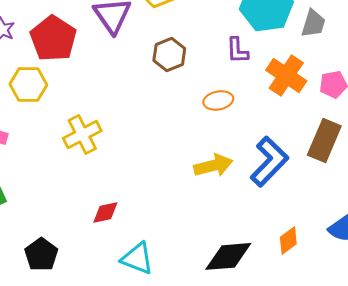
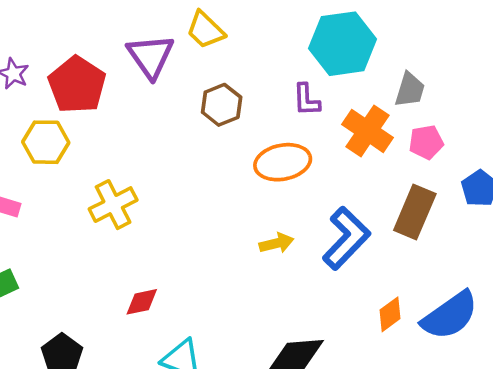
gray trapezoid: (313, 23) -> (410, 90), moved
orange ellipse: (218, 100) -> (283, 162), size x1.5
yellow arrow: (213, 165) -> (276, 243), size x0.7
orange diamond: (288, 240) -> (390, 314), moved

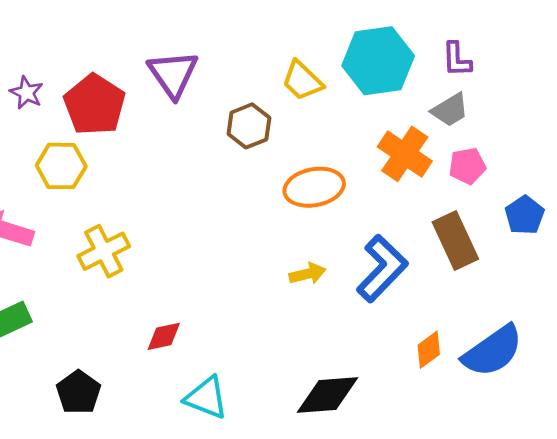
yellow trapezoid: (205, 30) -> (302, 81), moved
gray trapezoid: (410, 90) -> (450, 110), turned 42
purple L-shape: (306, 100) -> (457, 59), moved
yellow cross: (113, 205) -> (104, 251), moved
brown rectangle: (415, 212) -> (455, 241), turned -48

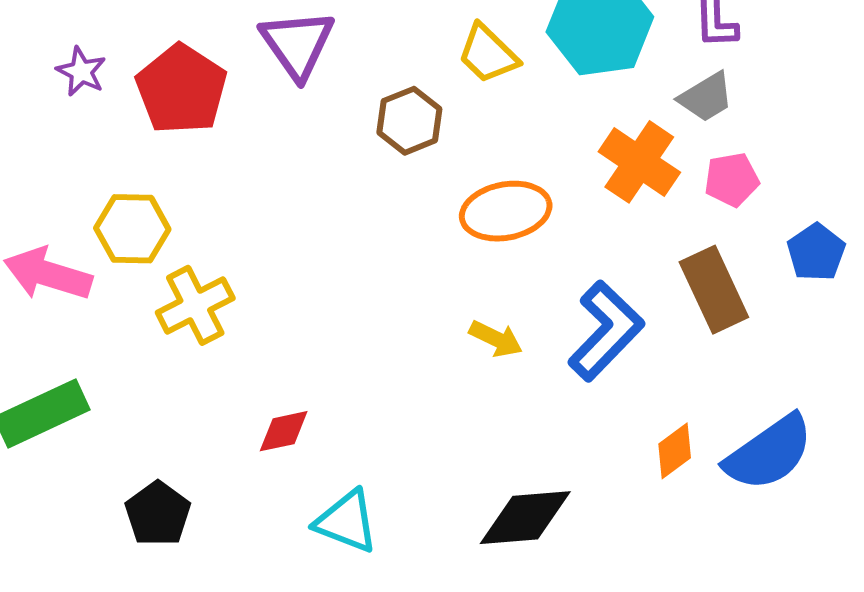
yellow hexagon: (61, 166) -> (132, 229), moved
yellow arrow: (308, 274) -> (496, 339), turned 40

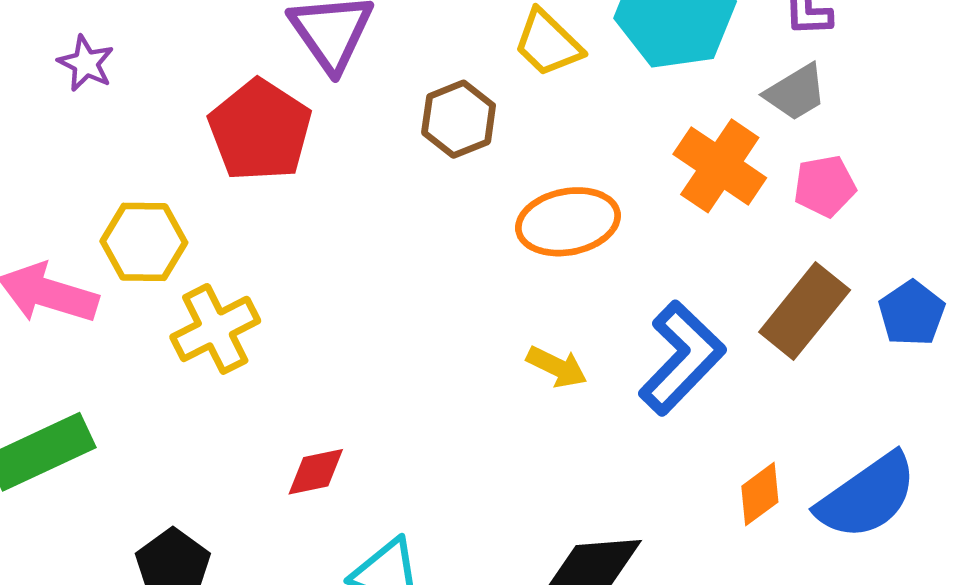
red pentagon: (181, 89) -> (260, 130), moved
blue pentagon: (816, 252) -> (912, 313), moved
brown rectangle: (714, 290) -> (805, 311), turned 64

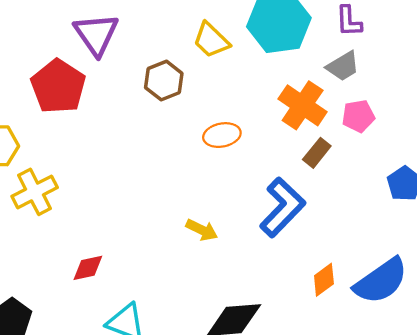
orange ellipse: (568, 222) -> (222, 135), size x0.7
brown rectangle: (805, 311) -> (317, 153), moved, size x0.6
yellow arrow: (557, 367) -> (202, 230), moved

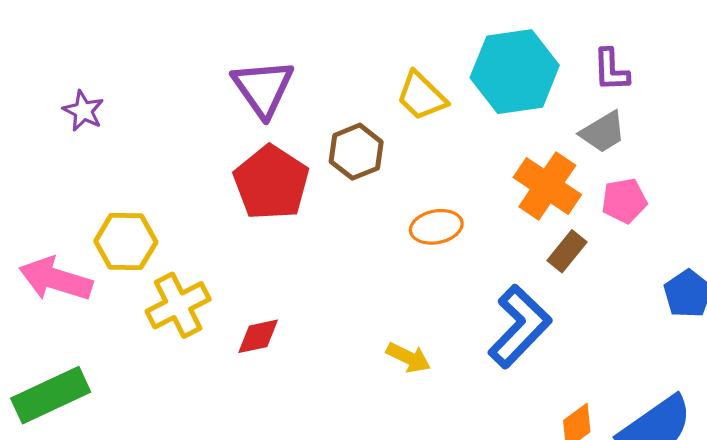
red pentagon: (58, 86) -> (271, 183), moved
red diamond: (88, 268) -> (258, 336), moved

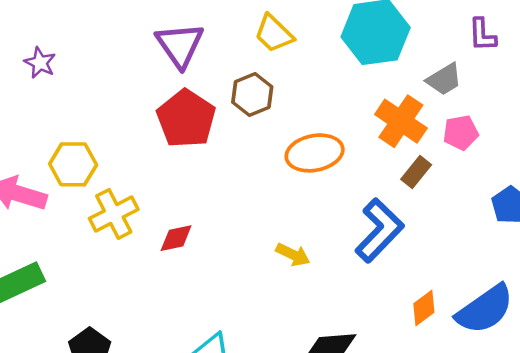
purple L-shape: (611, 70) -> (482, 35), moved
yellow trapezoid: (422, 96) -> (274, 33), moved
orange ellipse: (436, 227) -> (315, 153), size x1.4

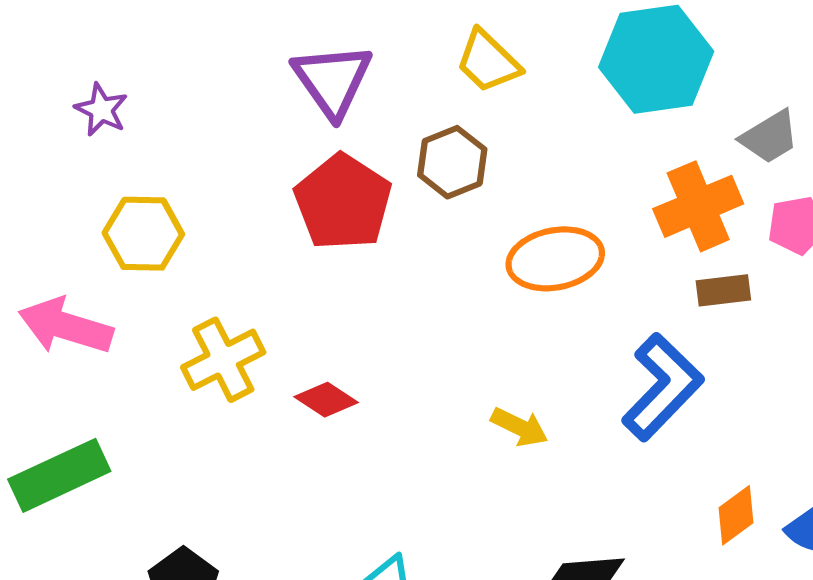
orange cross: (401, 121) -> (698, 206), turned 33
yellow hexagon: (73, 164) -> (143, 234), moved
brown rectangle: (416, 172) -> (723, 290), turned 44
red diamond: (176, 238) -> (326, 400), turned 45

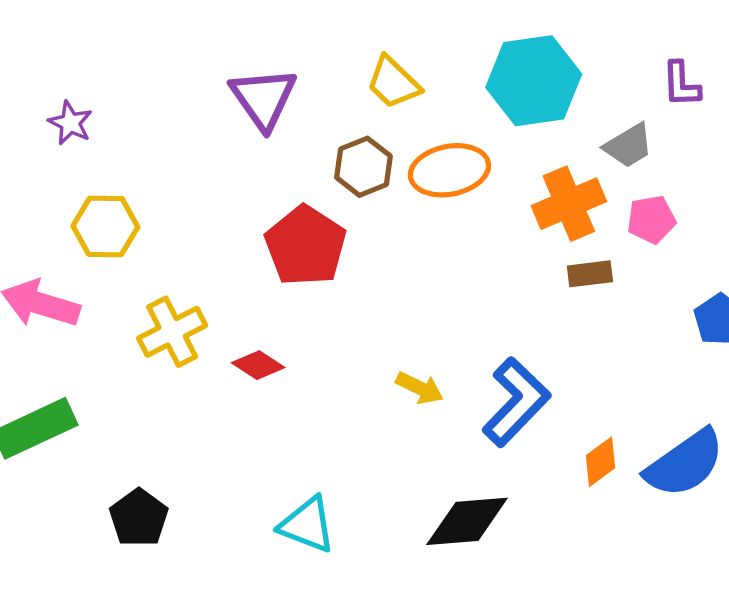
red pentagon: (343, 202) -> (306, 246), moved
orange ellipse: (555, 259) -> (449, 170), moved
blue L-shape: (662, 387) -> (516, 402), moved

